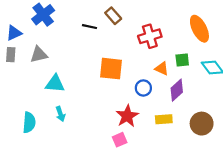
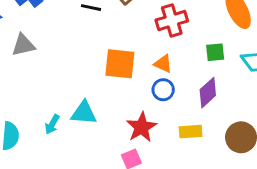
orange triangle: (162, 69) -> (163, 64), moved
cyan triangle: (55, 84) -> (84, 113), moved
cyan arrow: (60, 114) -> (52, 124), turned 48

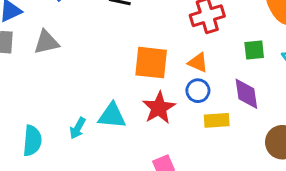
purple diamond: (208, 93) -> (246, 94), turned -56
red star: (142, 127) -> (159, 108), moved
yellow rectangle: (191, 132) -> (217, 120), moved

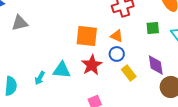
purple diamond: (246, 94) -> (156, 65), moved
yellow rectangle: (217, 120) -> (129, 73), turned 56

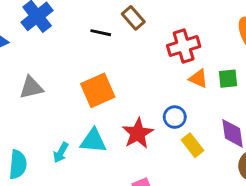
gray triangle: (20, 23) -> (31, 87), moved
orange square: (87, 36) -> (98, 90), moved, turned -30
orange triangle: (117, 36) -> (198, 79), moved

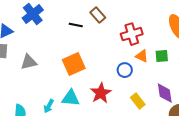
blue circle: (175, 117) -> (125, 70), moved

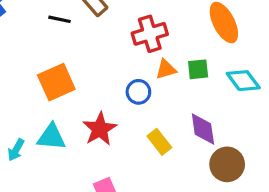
orange triangle: (142, 56) -> (166, 69), turned -40

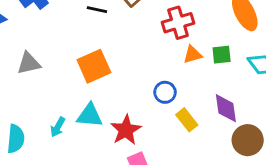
blue circle: (138, 92) -> (165, 92), moved
red star: (100, 129) -> (126, 130), moved

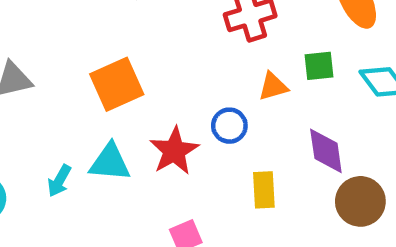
orange triangle: (193, 55) -> (273, 87), moved
yellow rectangle: (187, 120) -> (264, 190), moved, turned 35
red star: (126, 130) -> (174, 151), moved

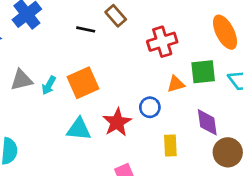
green square: (319, 66) -> (203, 72), size x1.4
cyan arrow: (59, 181) -> (49, 85), moved

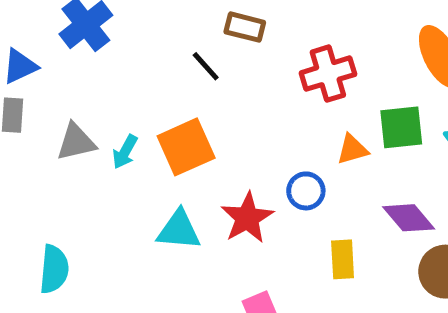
brown rectangle: (116, 16) -> (245, 27), turned -35
black line: (86, 29) -> (206, 66), moved, turned 36
purple diamond: (207, 122) -> (409, 218), turned -32

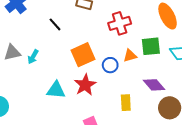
black line: (206, 66) -> (55, 24), moved
orange square: (186, 147) -> (83, 55), moved
blue circle: (306, 191) -> (110, 65), moved

